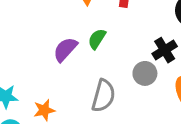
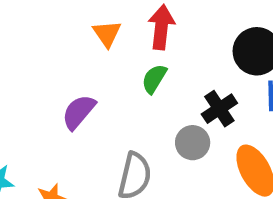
green semicircle: (97, 39) -> (154, 79), moved

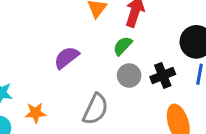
gray circle: (193, 143) -> (129, 75), moved

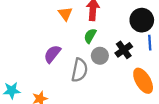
gray semicircle: (95, 109) -> (80, 70), moved

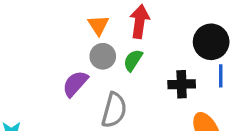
black cross: (124, 50) -> (182, 84), turned 30
gray circle: (100, 56) -> (103, 56), moved

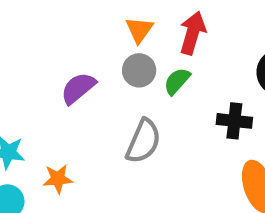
purple semicircle: (75, 84) -> (78, 88), moved

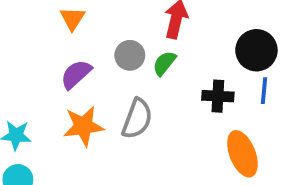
orange triangle: (139, 30) -> (72, 19), moved
orange star: (58, 179) -> (83, 126), moved, size x1.5

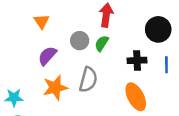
blue line: (264, 91) -> (166, 65), moved
orange ellipse: (242, 154) -> (136, 97), moved

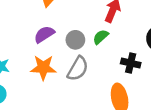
gray circle: (80, 41) -> (75, 40), moved

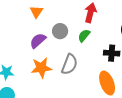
gray circle: (75, 40) -> (60, 31), moved

